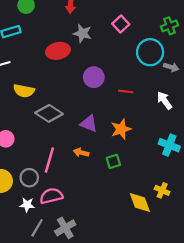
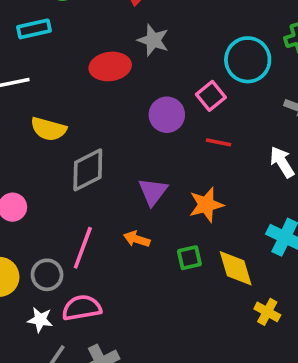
pink square: (121, 24) -> (211, 96), moved
cyan circle: (150, 52) -> (248, 60), moved
gray diamond: (49, 113) -> (88, 170), turned -64
purple triangle: (89, 124) -> (153, 192), turned 42
yellow diamond: (140, 203) -> (236, 268), moved

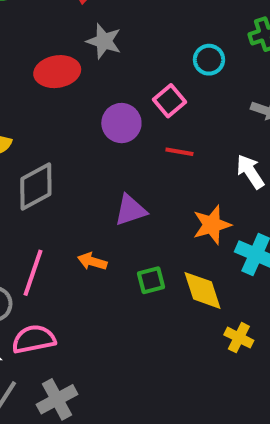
cyan circle: (248, 60) -> (209, 60), size x0.6
purple triangle: (153, 192) -> (131, 210), moved, turned 36
orange star: (206, 205) -> (212, 225), moved

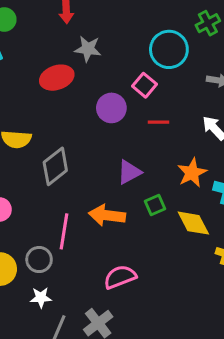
cyan circle: (209, 60) -> (169, 49), size x1.6
orange arrow: (92, 261) -> (107, 215), size x1.6
green square: (151, 280) -> (155, 205), moved
pink semicircle: (34, 339) -> (120, 277), moved

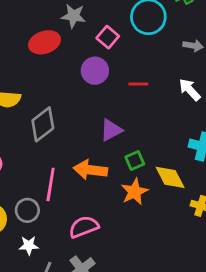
pink square: (145, 85) -> (108, 37), moved
orange star: (192, 173) -> (134, 192), moved
pink semicircle: (120, 277) -> (84, 227), moved

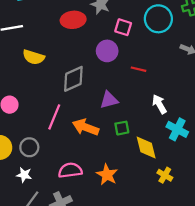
pink square: (108, 37) -> (123, 27), turned -36
white arrow: (190, 90) -> (159, 104), moved
gray diamond: (43, 124) -> (73, 79), moved
pink line: (51, 184) -> (54, 117), moved
orange star: (134, 192) -> (107, 175), moved, turned -30

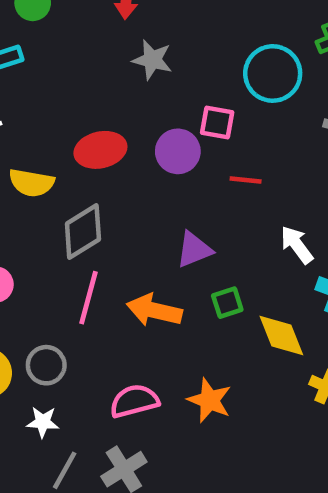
red ellipse: (73, 20) -> (100, 150), moved
pink square: (123, 27) -> (217, 123), moved
gray diamond: (73, 79) -> (83, 232), moved

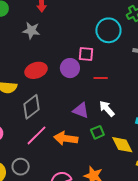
gray star: (152, 60) -> (31, 31), moved
white arrow: (297, 245) -> (107, 109), moved
purple triangle: (194, 250) -> (81, 110), turned 48
pink line: (88, 298) -> (36, 135), turned 35

